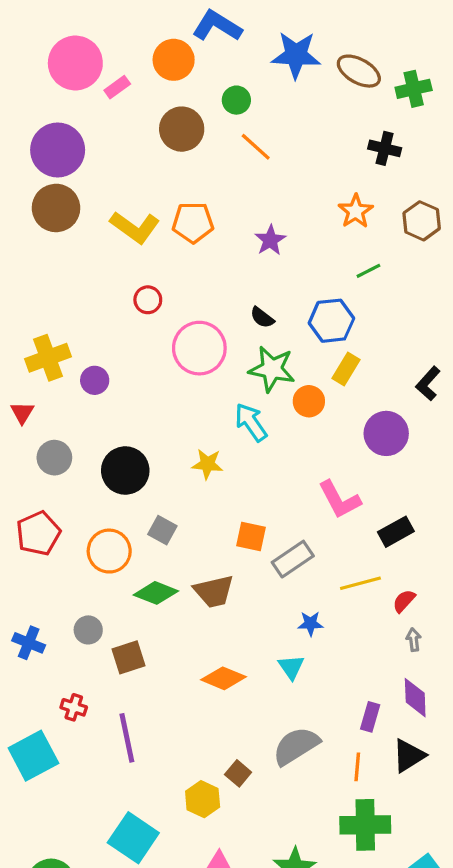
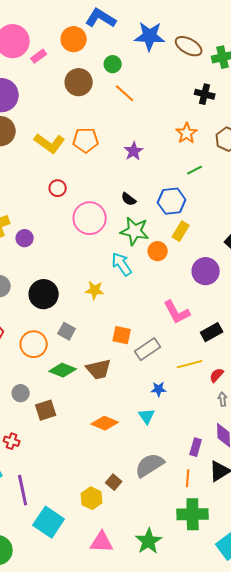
purple line: (127, 738) -> (23, 490), moved

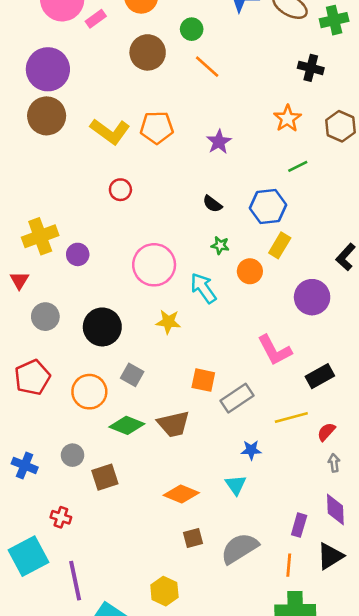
pink circle: (90, 218) -> (154, 265), moved
green star: (135, 231) -> (220, 245), size x0.5
brown square: (114, 482) -> (193, 538), moved, turned 35

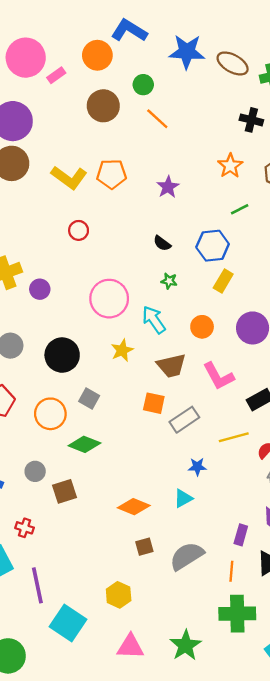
orange circle: (250, 271) -> (202, 327), moved
yellow star: (168, 322) -> (122, 350), turned -30
brown trapezoid: (174, 424) -> (171, 366), moved
cyan triangle: (236, 485) -> (183, 498), turned 36

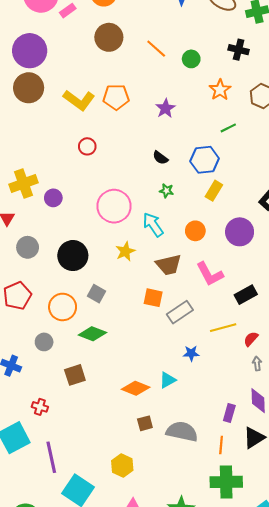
green circle: (143, 85) -> (191, 59), moved
gray circle: (35, 471) -> (44, 342), moved
cyan triangle: (183, 498) -> (168, 380), moved
gray semicircle: (187, 556) -> (182, 432), turned 44

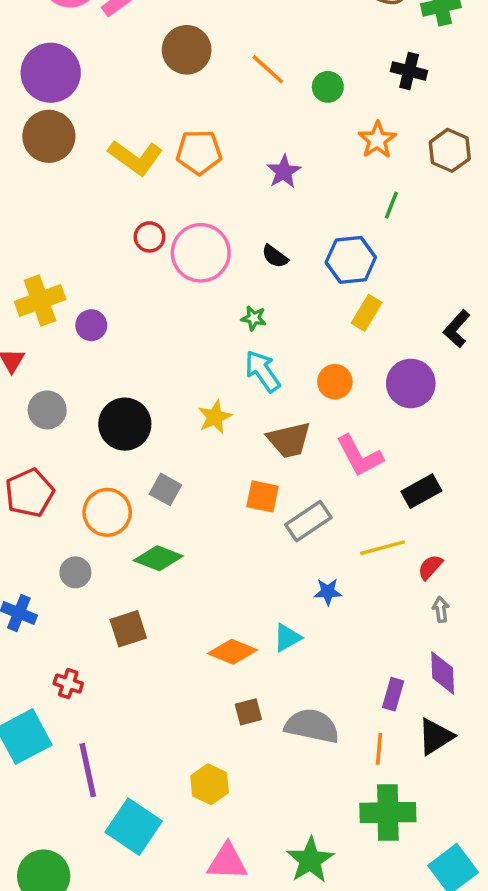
green line: (228, 128) -> (391, 205), turned -42
green star: (166, 191) -> (254, 318), moved
pink circle: (114, 206) -> (201, 253), moved

